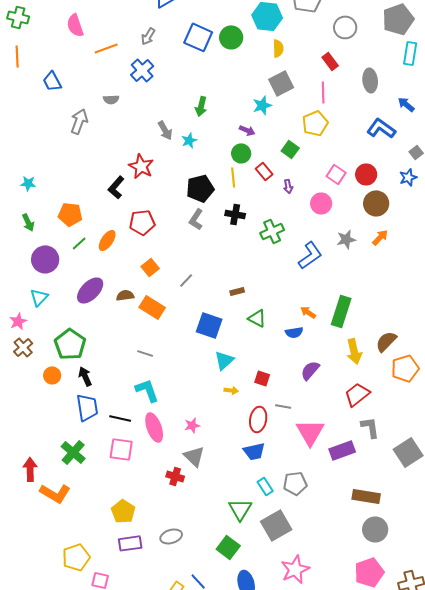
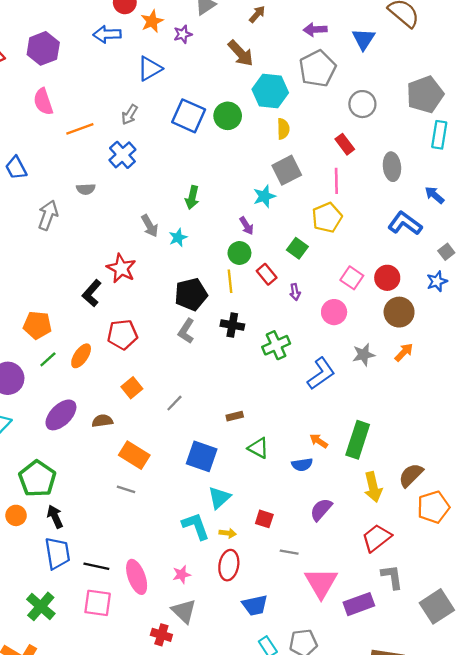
purple arrow: (247, 130) -> (247, 226), turned 35
orange rectangle: (152, 307) -> (134, 455), moved
cyan L-shape: (147, 390) -> (196, 526), moved
red ellipse: (258, 419) -> (229, 565), moved

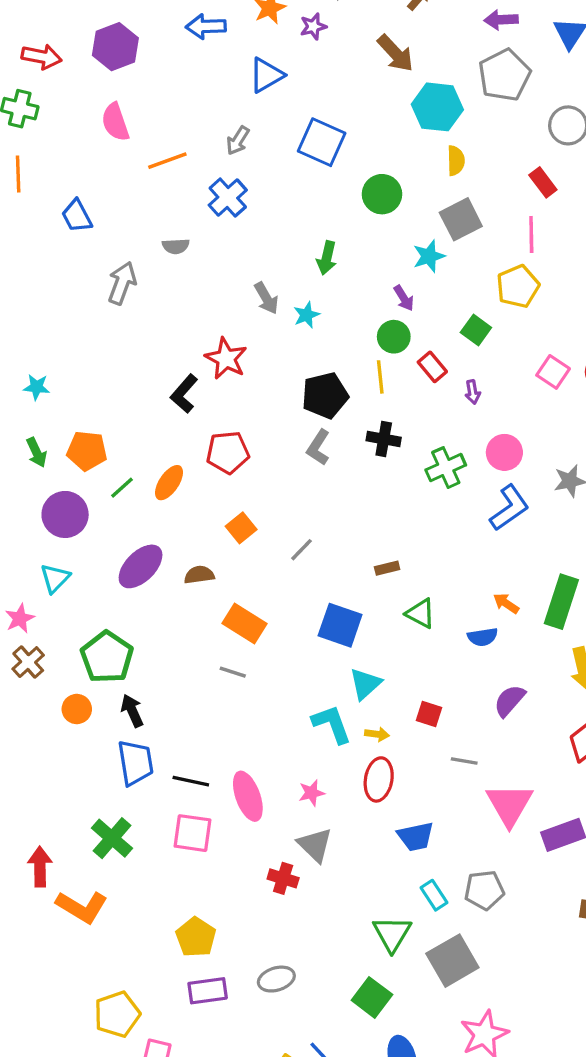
green circle: (228, 116) -> (382, 194), moved
pink circle: (334, 312) -> (504, 452), moved
orange pentagon: (37, 325) -> (87, 451), moved

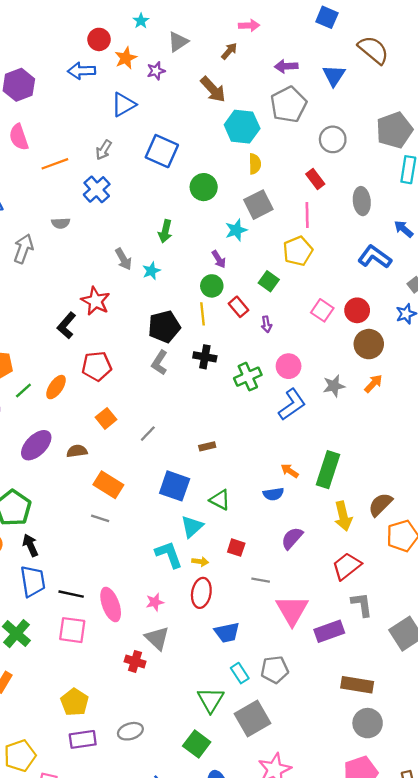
green triangle: (421, 613) -> (220, 500), moved

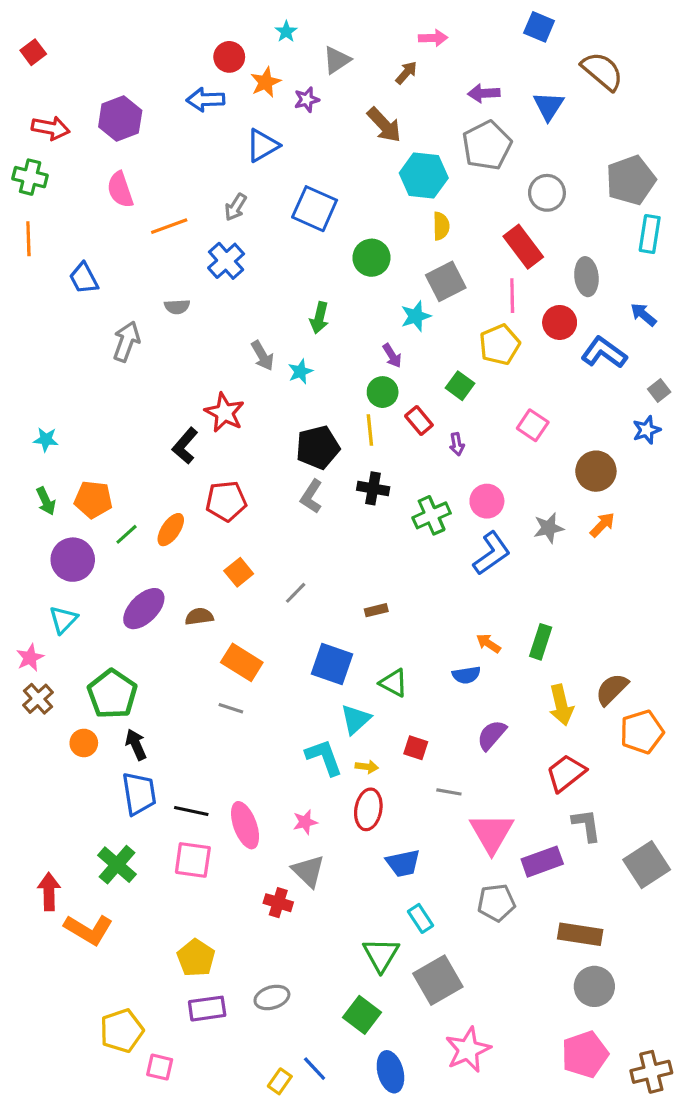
red rectangle: (315, 179) -> (523, 247), size x1.5
red circle: (357, 310) -> (560, 322), moved
green rectangle: (328, 470) -> (541, 642), size x0.7
gray pentagon: (275, 670) -> (496, 903), moved

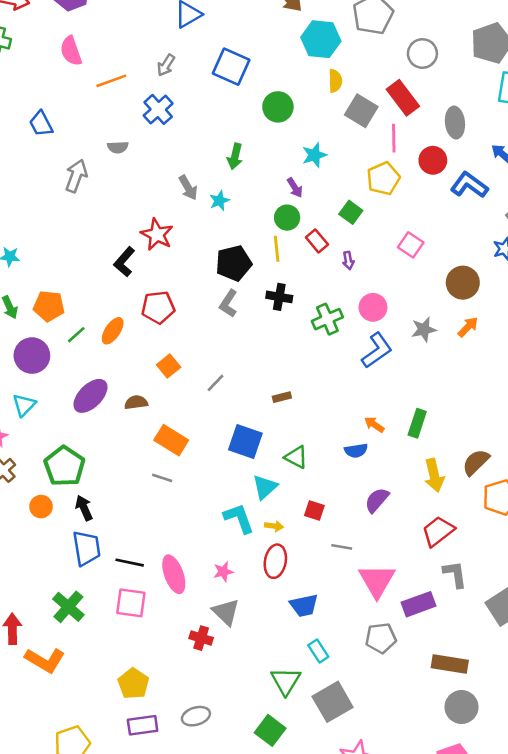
gray square: (446, 281) -> (361, 111), moved, turned -32

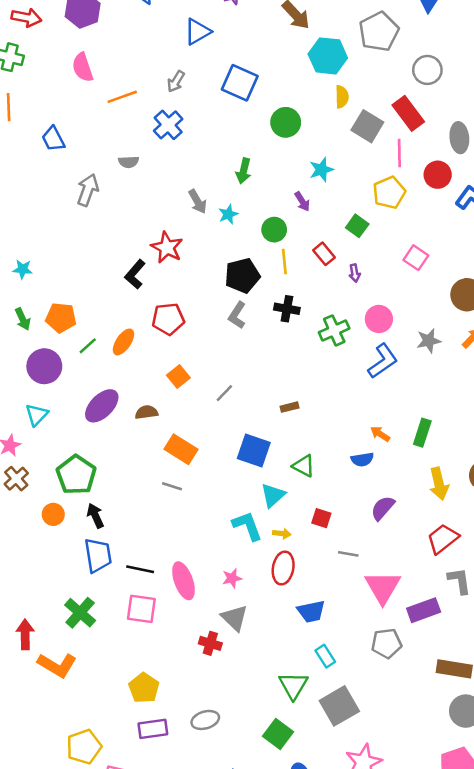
green circle: (287, 218) -> (274, 230), moved

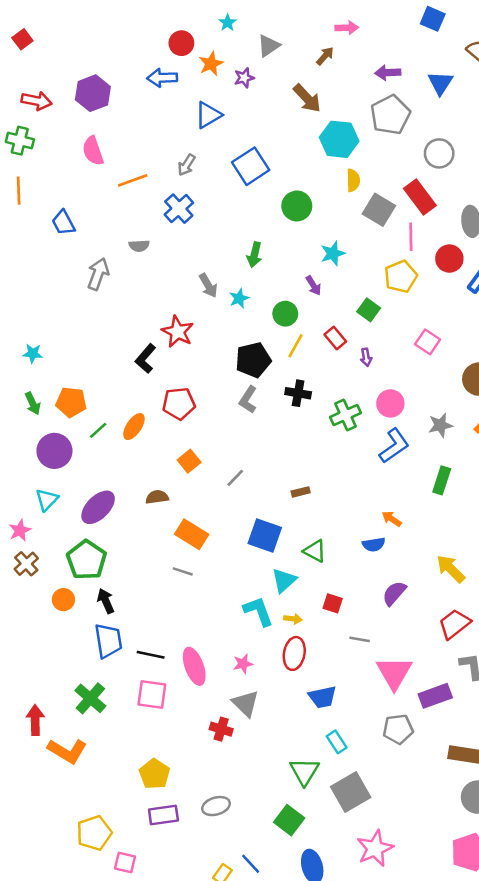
blue square: (240, 83) -> (251, 166), turned 33
yellow line: (284, 262) -> (296, 346), turned 35
purple ellipse: (102, 406) -> (98, 507), moved
green rectangle: (422, 433) -> (442, 480), moved
yellow arrow: (439, 484) -> (451, 569), turned 148

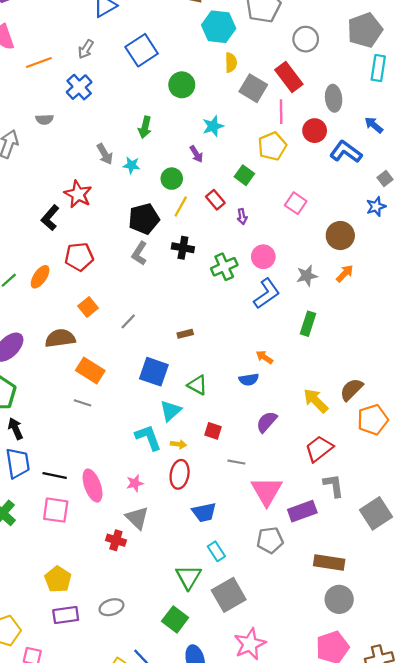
cyan star: (239, 298) -> (132, 165), turned 30
brown semicircle: (157, 497) -> (60, 338), size x1.5

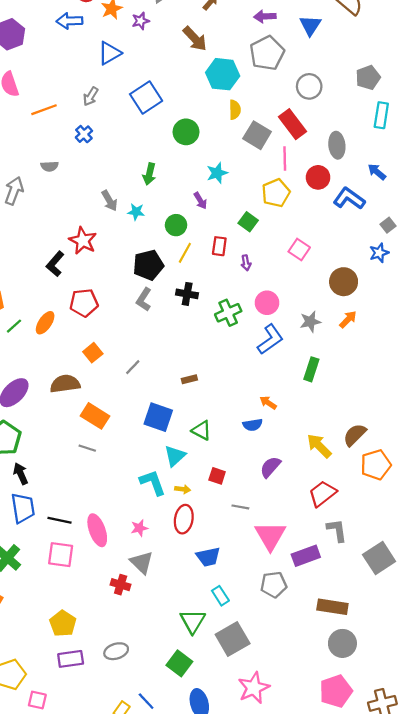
gray pentagon: (365, 30) -> (368, 78), size x0.7
blue cross: (79, 87) -> (84, 134), size x0.7
red rectangle: (215, 200) -> (219, 246), turned 48

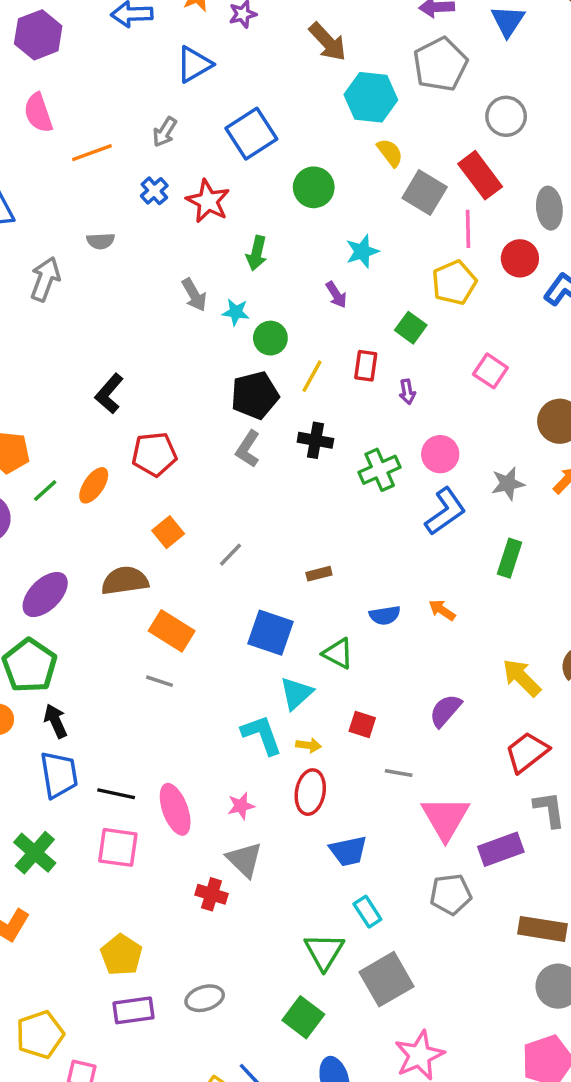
yellow semicircle: (235, 110) -> (390, 153), turned -36
green circle: (176, 225) -> (270, 338), moved
red star: (83, 241) -> (208, 201), moved
blue semicircle: (253, 425) -> (385, 615), moved

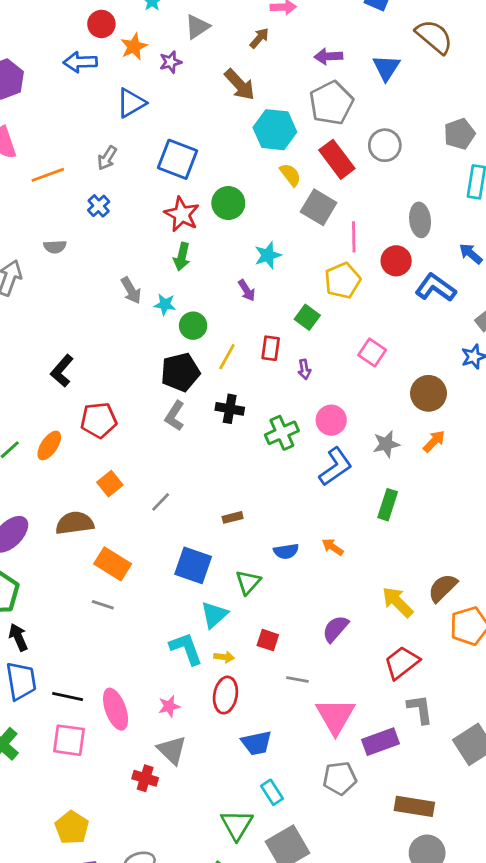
blue square: (251, 134) -> (178, 159), turned -36
red rectangle: (480, 175) -> (337, 159), moved
red star: (208, 201) -> (182, 214), moved
green triangle: (338, 653) -> (248, 582), turned 44

